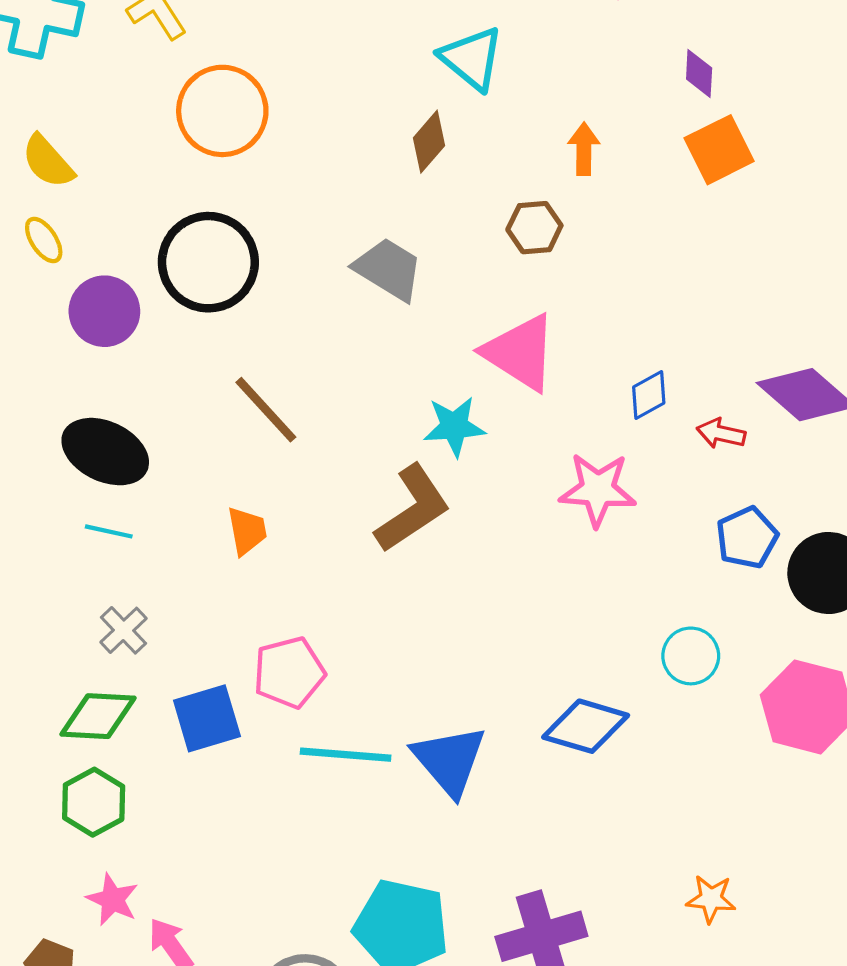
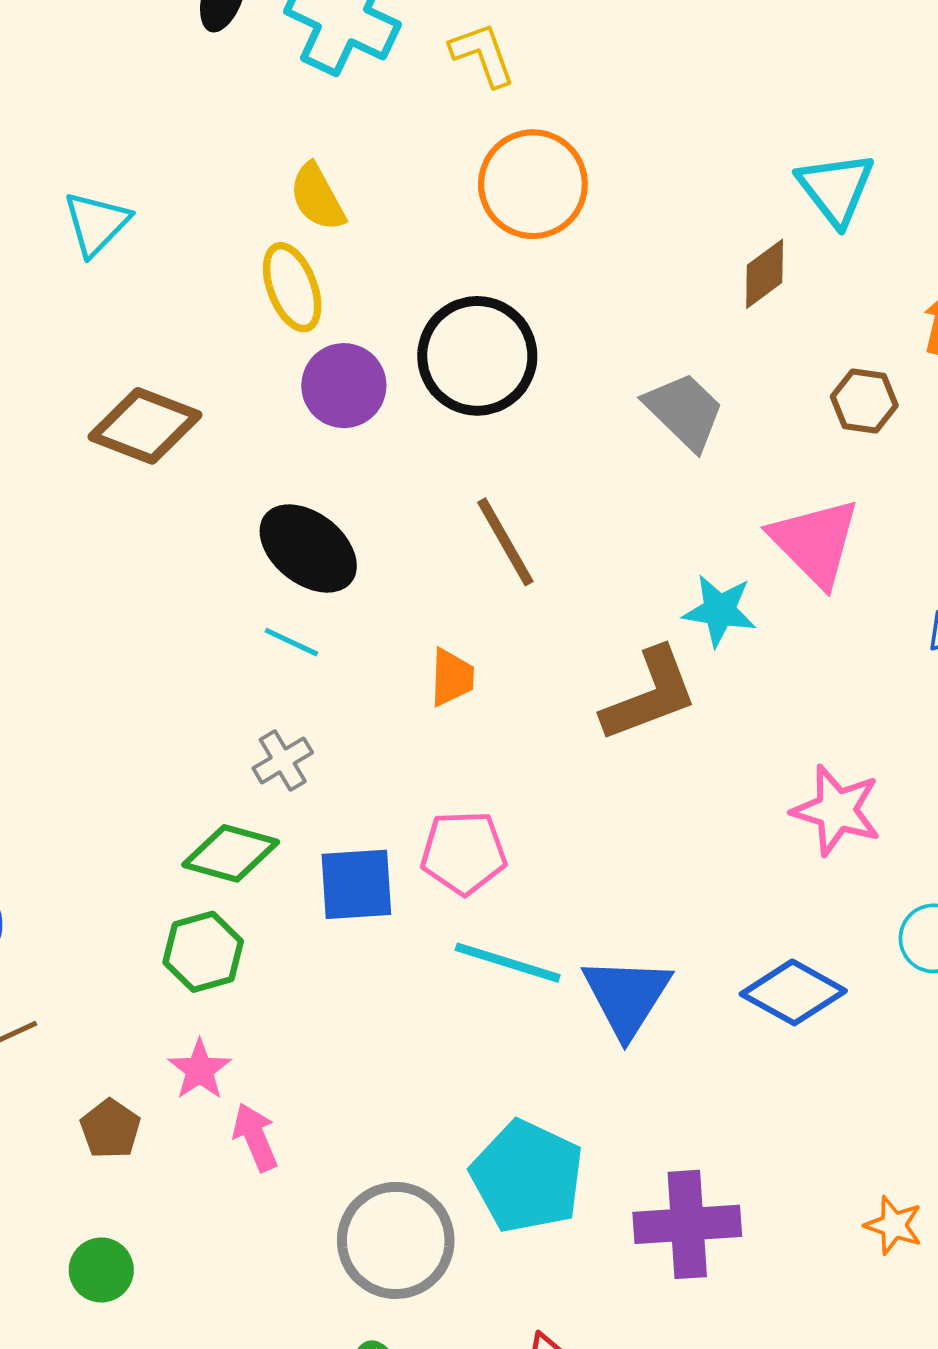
yellow ellipse: (44, 240) -> (292, 287), size x1.5
pink star: (598, 490) -> (836, 810), moved

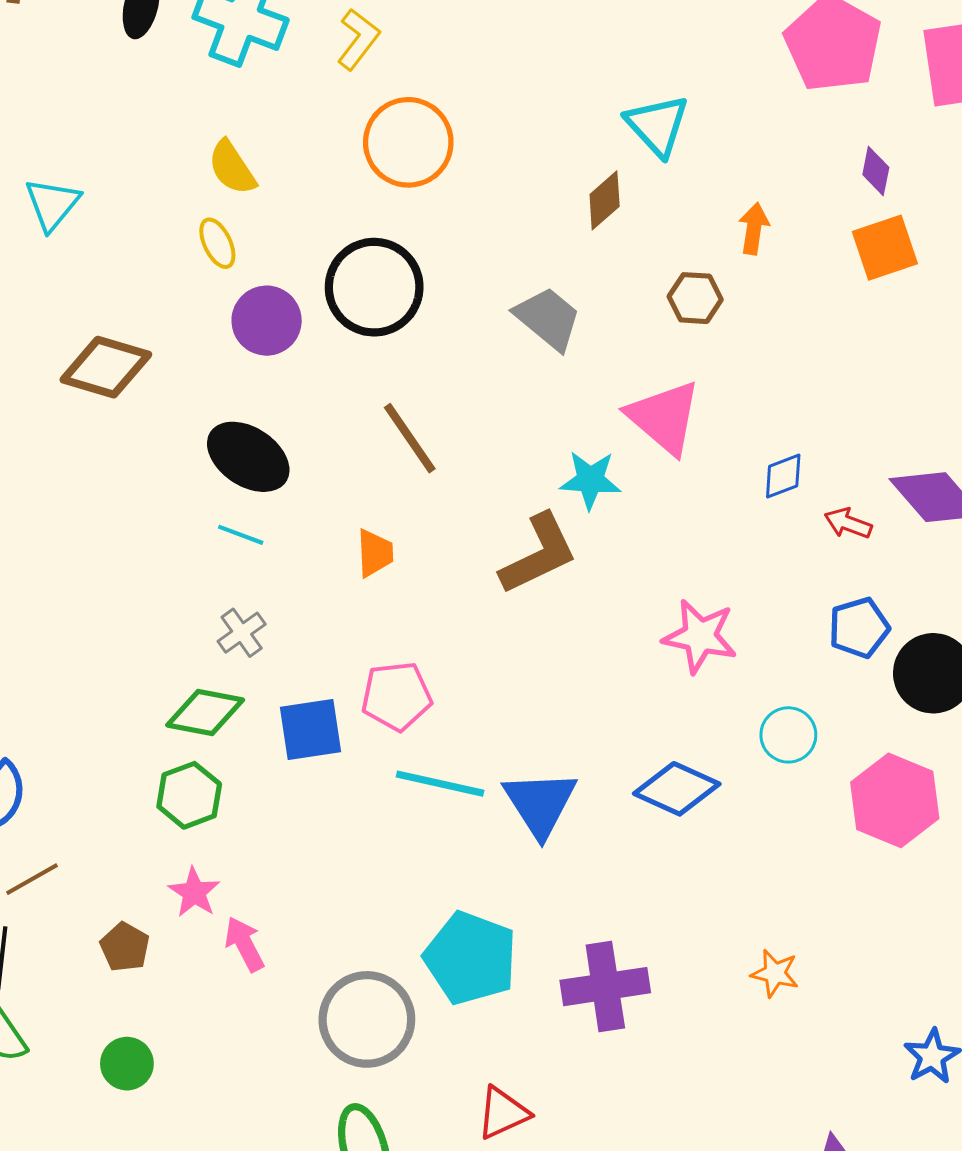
yellow L-shape: (483, 54) -> (358, 39), turned 62
yellow ellipse: (292, 287) -> (217, 243), size x0.7

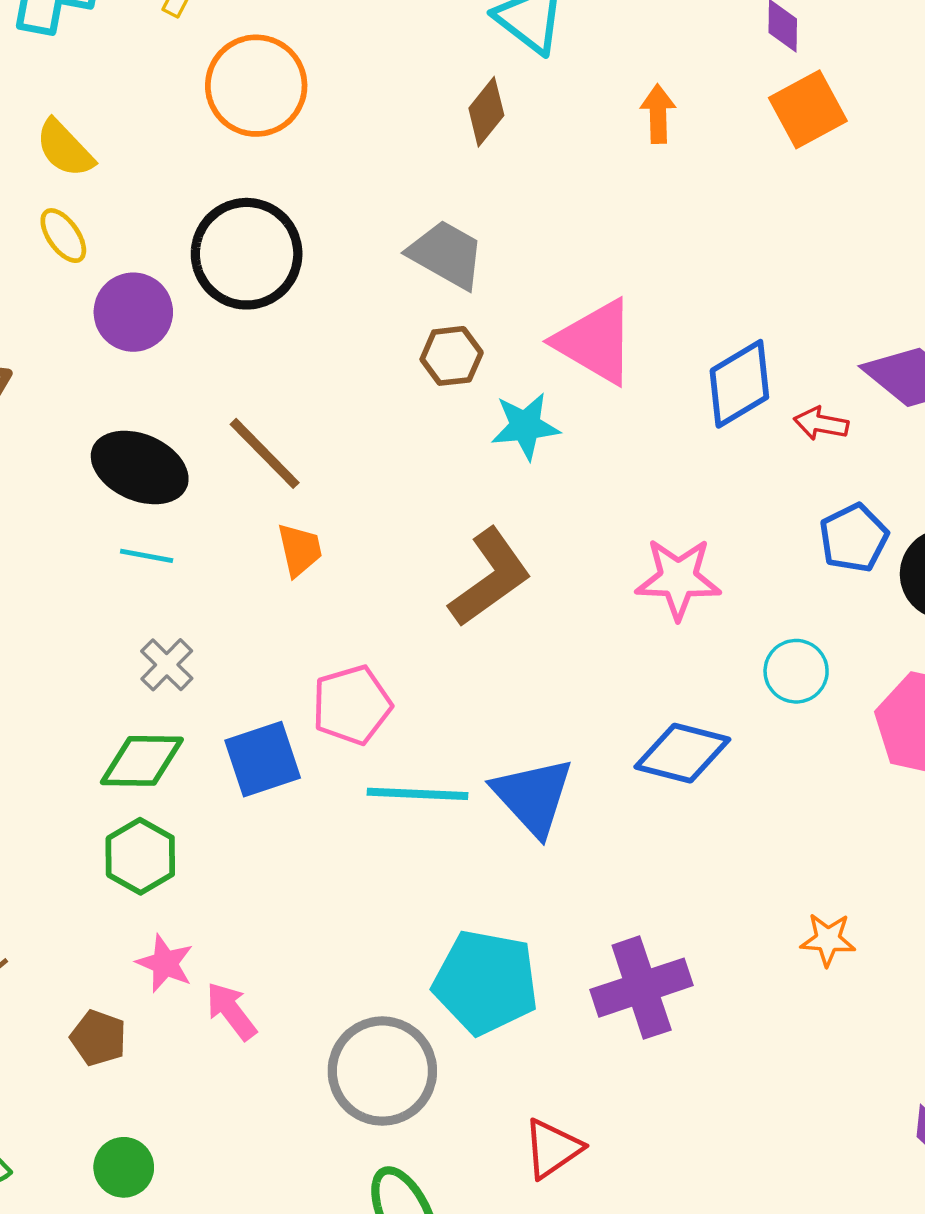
brown hexagon: (695, 298) -> (452, 356), moved
brown line: (410, 438) -> (265, 453), moved
blue diamond: (783, 476) -> (739, 384), size x1.6
brown L-shape: (539, 554) -> (490, 578), moved

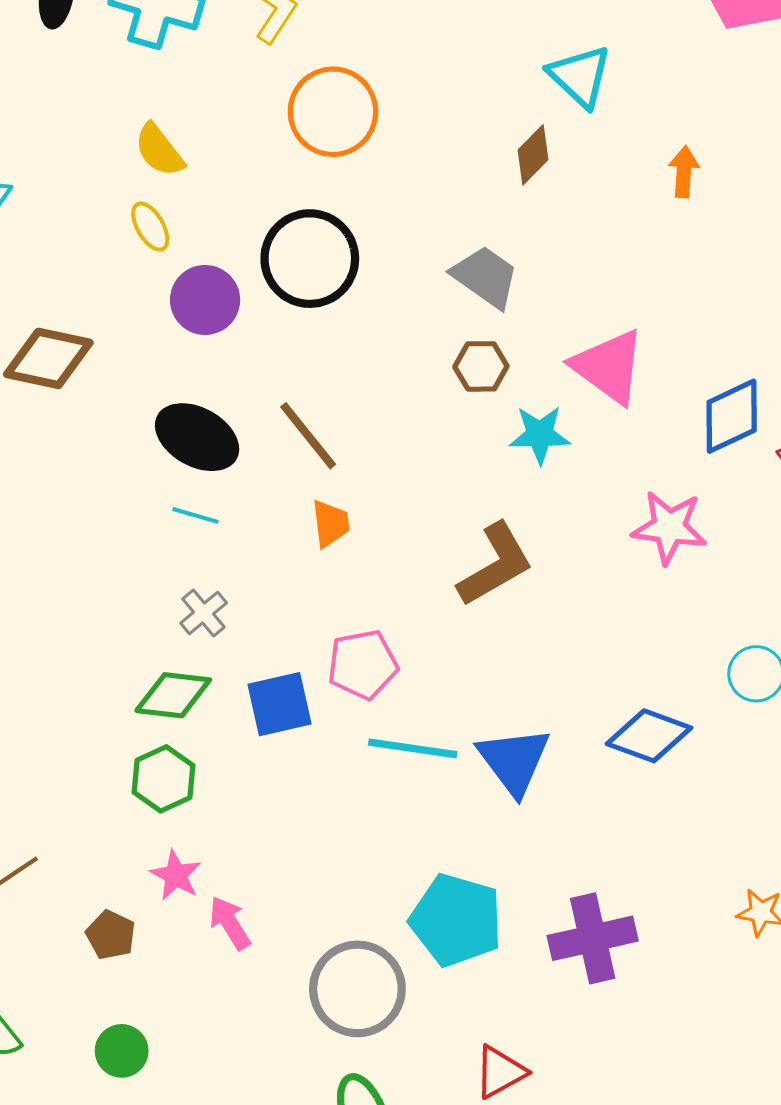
pink star: (678, 579) -> (669, 527), moved

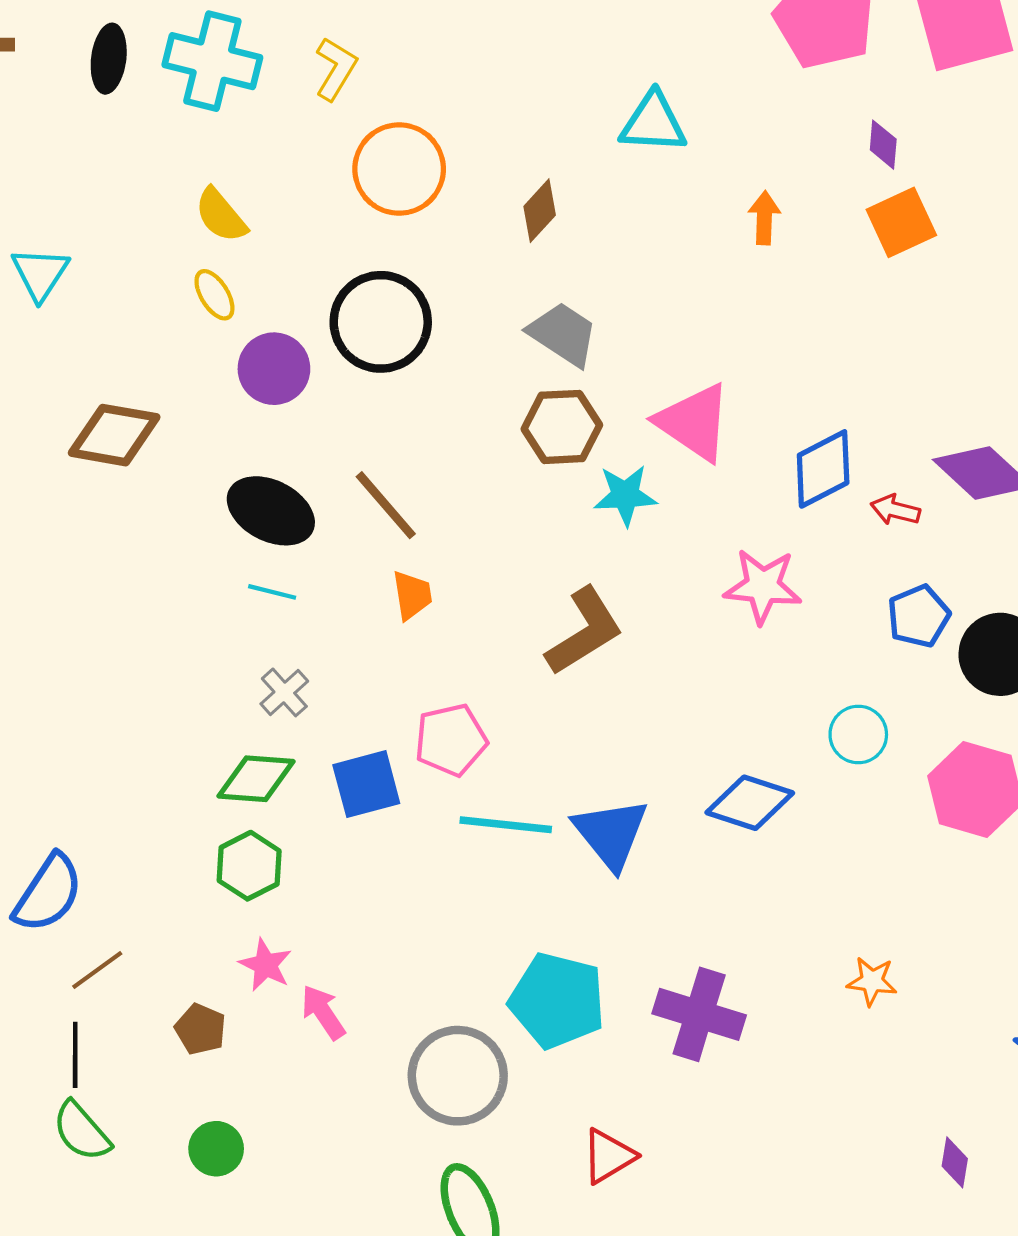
cyan triangle: (580, 76) -> (653, 123), turned -38
brown diamond: (533, 155) -> (540, 211), moved
brown hexagon: (481, 366) -> (562, 427), size x1.4
purple cross: (593, 938) -> (699, 1014), turned 32

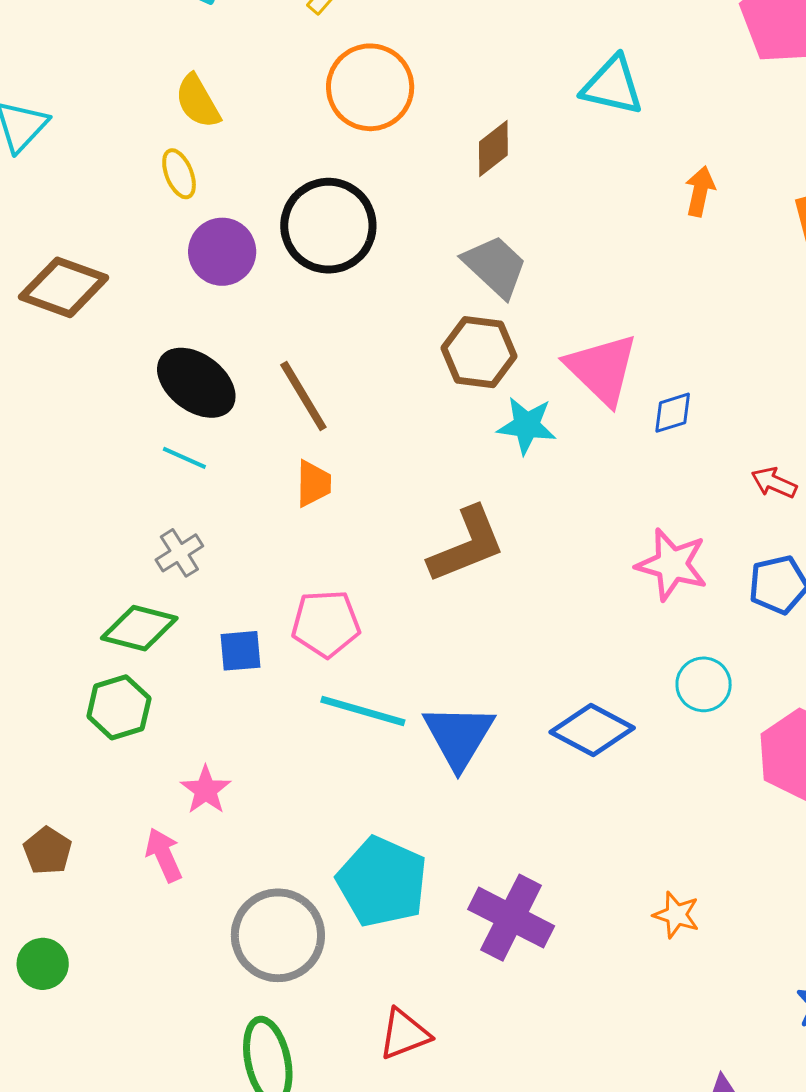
blue diamond: (823, 469) -> (673, 413), moved, size x0.6
pink star: (763, 586) -> (672, 564), moved
blue square: (366, 784) -> (240, 651), size x0.7
pink star: (265, 965) -> (206, 790), moved

